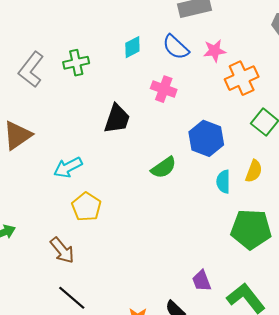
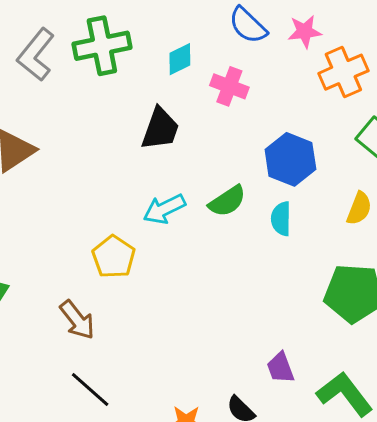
cyan diamond: (132, 47) -> (180, 59), moved
green cross: (76, 63) -> (102, 46), size x1.5
cyan arrow: (68, 167) -> (164, 209), moved
cyan semicircle: (223, 182) -> (281, 219), moved

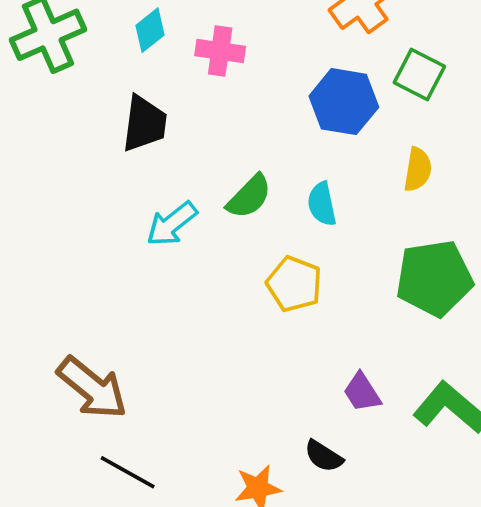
blue hexagon: (290, 159) -> (344, 102), moved
yellow pentagon: (114, 257) -> (294, 284), moved
brown arrow: (77, 320) -> (92, 388), size x1.4

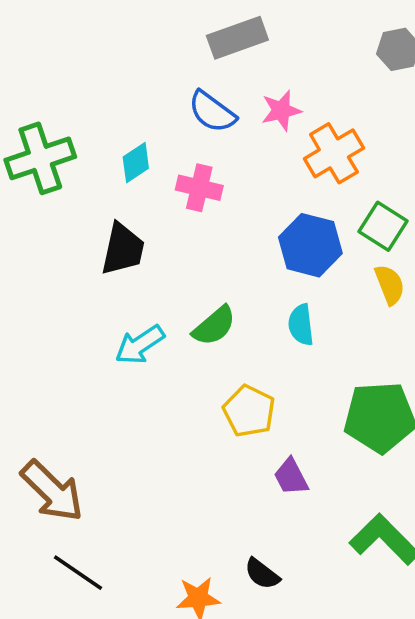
yellow semicircle: (418, 169) -> (390, 285), moved, turned -36
cyan semicircle: (322, 204) -> (301, 325), moved
purple trapezoid: (362, 392) -> (291, 477), moved

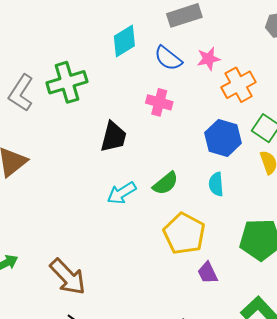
cyan diamond: (136, 163) -> (124, 41), moved, size x1.4
yellow pentagon: (249, 411) -> (184, 234), size x1.4

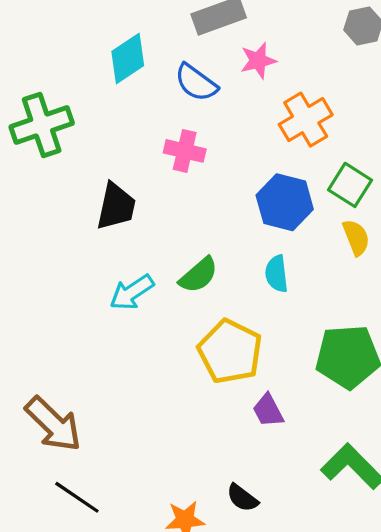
pink star: (209, 59) -> (258, 61), moved

